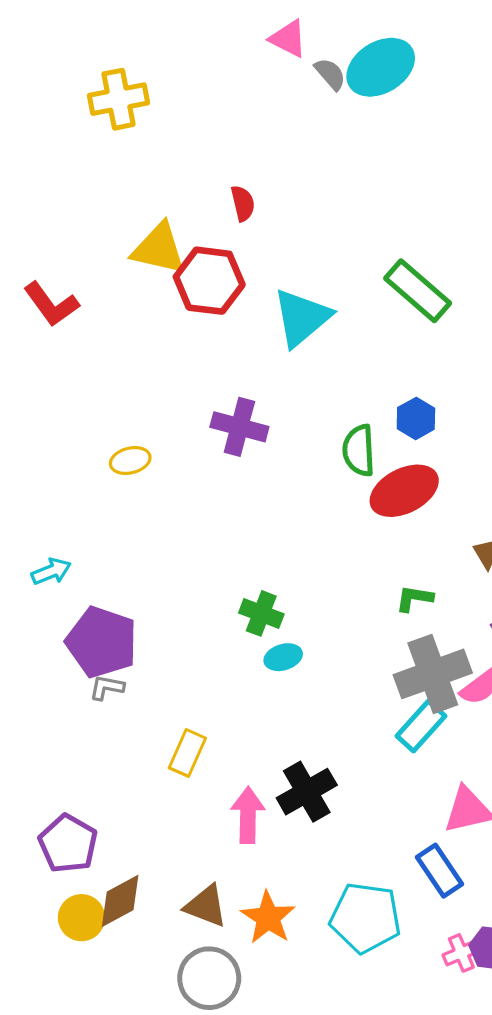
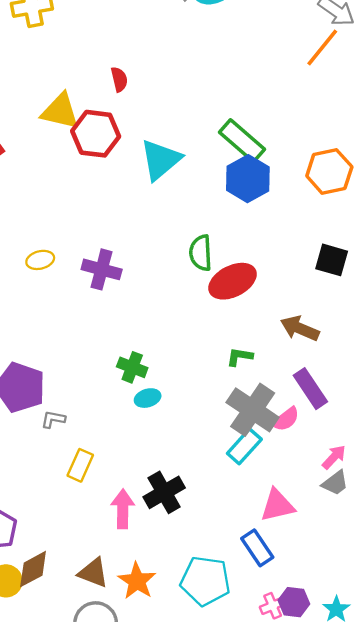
blue hexagon: (416, 418) -> (248, 179), moved, size x1.6
purple cross: (239, 427) -> (102, 269), moved
gray cross: (433, 674) -> (253, 410), turned -36
gray L-shape: (107, 687) -> (53, 419), moved

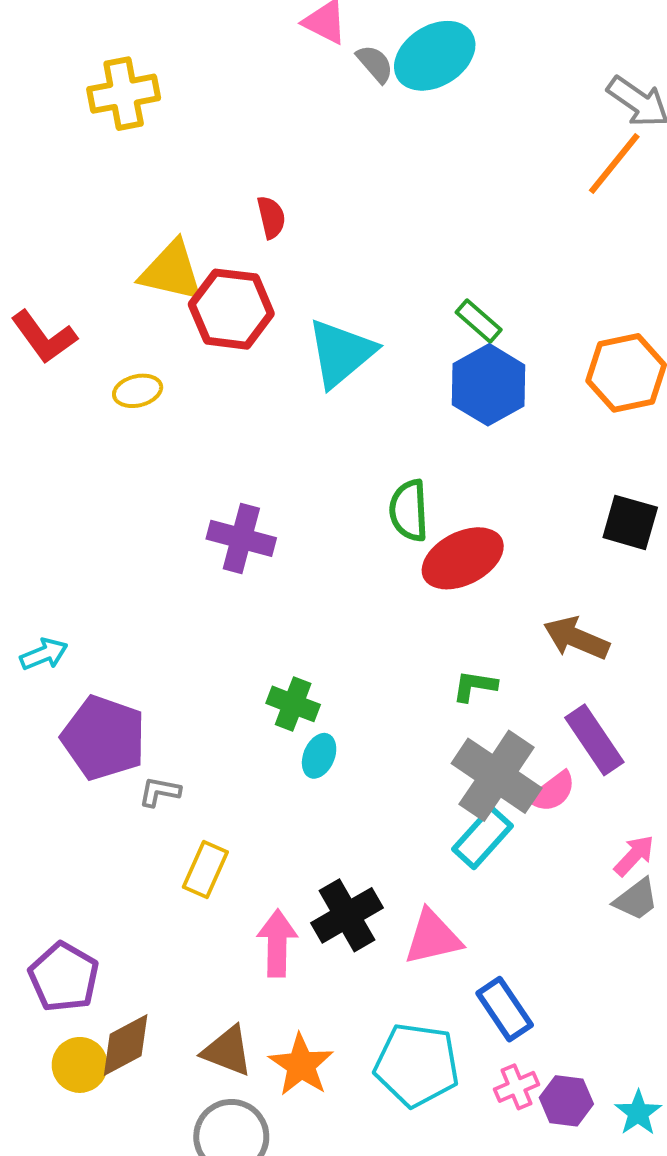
green rectangle: (242, 141) -> (479, 321), size x0.6
yellow ellipse: (40, 260) -> (138, 391), moved
cyan ellipse: (148, 398) -> (319, 756), turned -50
pink triangle: (277, 505) -> (433, 937), moved
pink cross: (273, 606) -> (517, 1087), moved

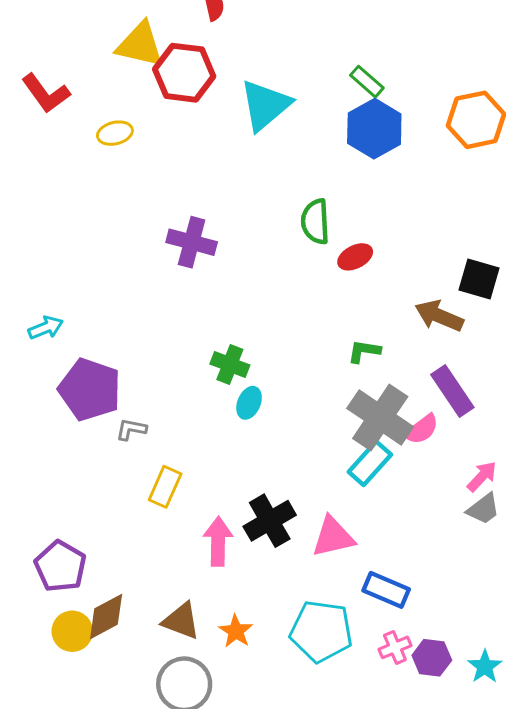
black square: (630, 522) -> (479, 279), moved
red ellipse: (463, 558) -> (355, 257), size x0.6
blue rectangle: (505, 1009) -> (386, 590), turned -33
orange star: (301, 1065) -> (236, 631), size x0.7

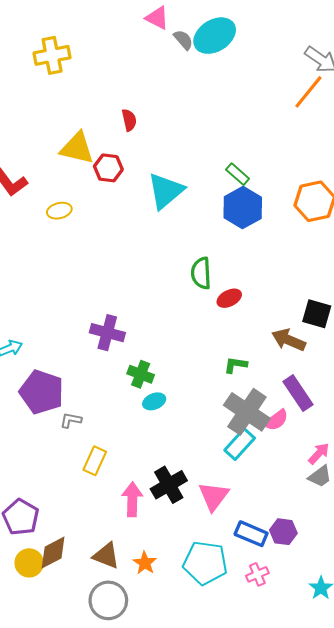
red hexagon: (184, 73) -> (108, 168), size x0.7
purple cross: (192, 242) -> (107, 333), moved
cyan ellipse: (249, 403) -> (154, 401), turned 45
pink triangle: (333, 537) -> (214, 496), turned -40
purple hexagon: (432, 658) -> (283, 532), moved

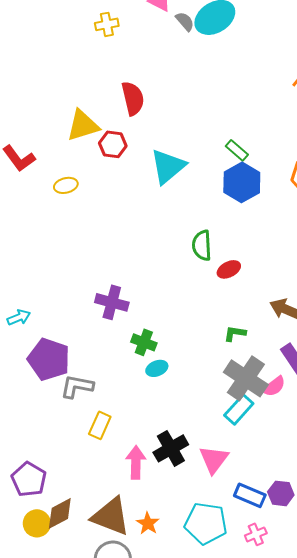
yellow cross: (52, 55) -> (107, 24), moved, size x0.7
red semicircle: (129, 120) -> (133, 98), size x1.6
yellow triangle: (77, 148) -> (83, 125), turned -30
gray L-shape: (71, 420) -> (77, 386), size x1.6
brown triangle: (106, 556) -> (111, 516), size x1.5

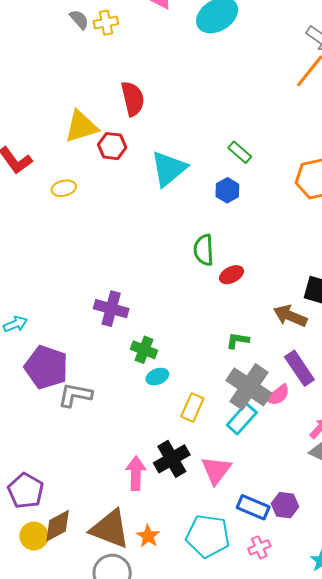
gray semicircle: (185, 21) -> (79, 19), moved
blue hexagon: (242, 182) -> (227, 190), moved, size x0.6
yellow rectangle: (100, 425) -> (192, 407), moved

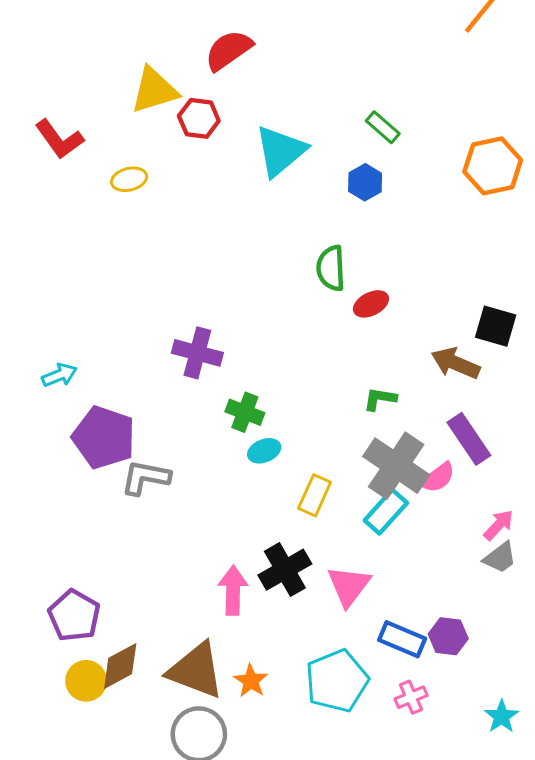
red semicircle: (133, 99) -> (229, 50), turned -112
cyan pentagon: (208, 536) -> (337, 681), turned -30

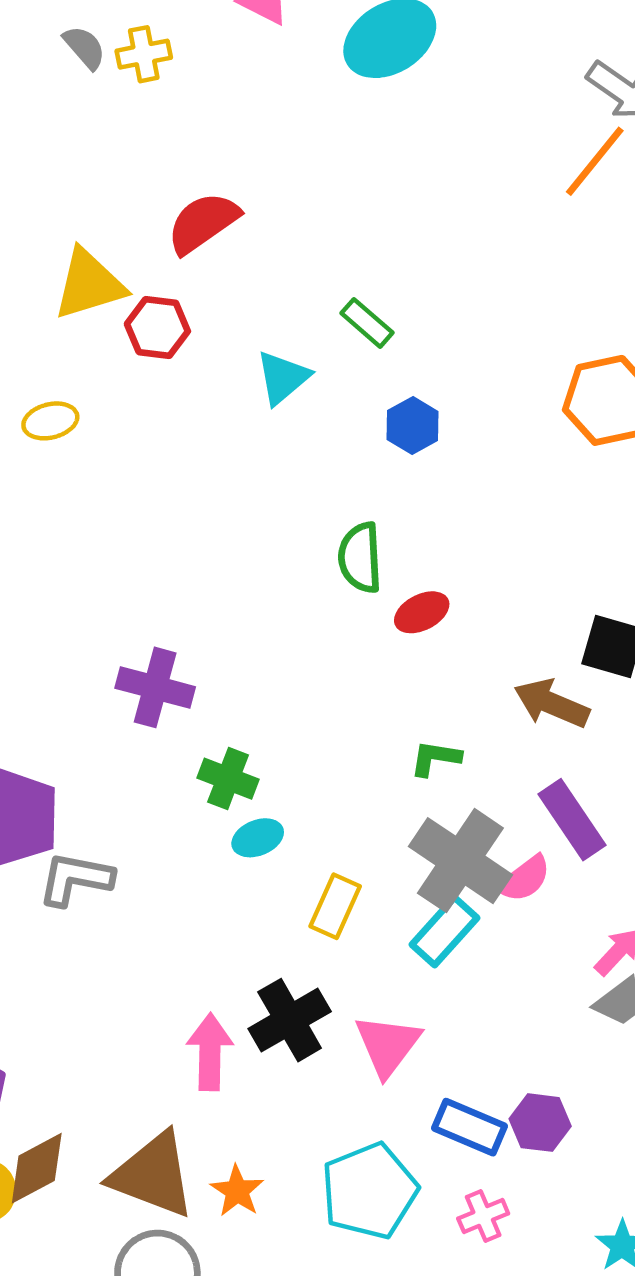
green rectangle: (383, 127) -> (367, 323), moved
cyan triangle: (280, 151) -> (283, 378), size x0.7

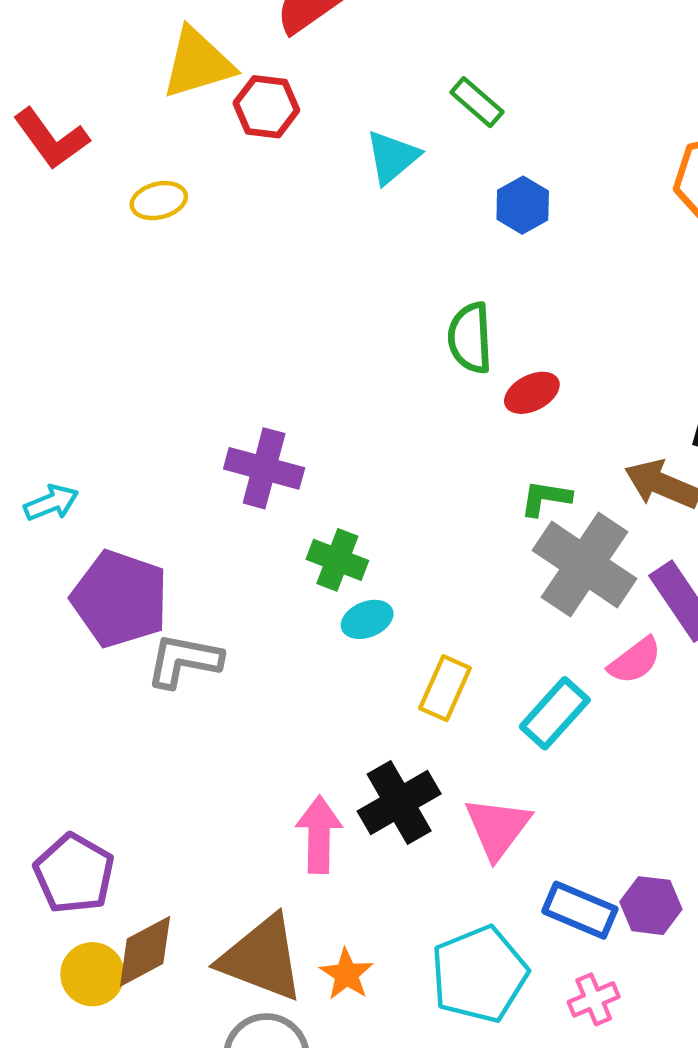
green L-shape: (435, 758) -> (546, 498), moved
gray cross: (460, 861) -> (585, 564), moved

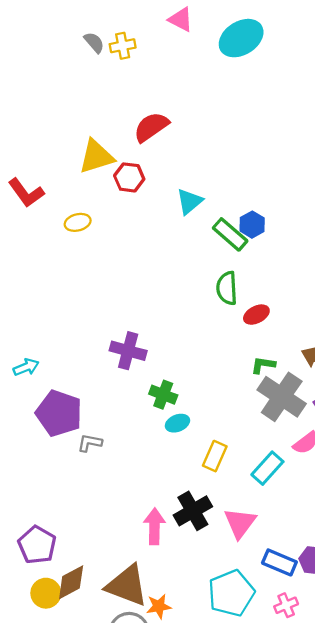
green rectangle: (477, 102) -> (230, 234), moved, size x1.4
gray L-shape: (184, 661) -> (90, 443), size x0.7
orange star: (346, 974) -> (159, 606), moved, turned 30

